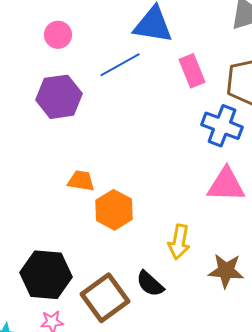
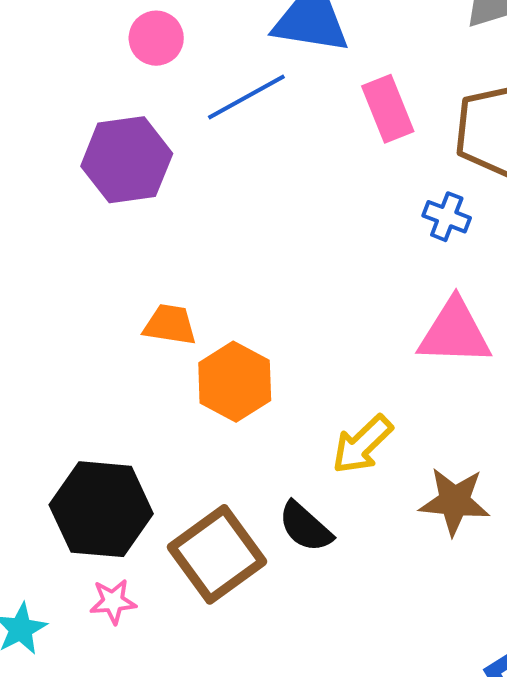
pink circle: (58, 35) -> (156, 38), moved
blue cross: (222, 126) -> (447, 217), size x0.6
yellow arrow: (179, 242) -> (362, 444), turned 36

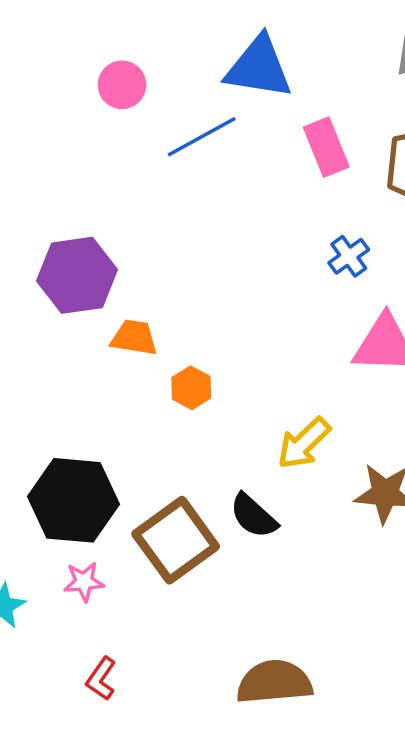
purple hexagon: (127, 160) -> (77, 275), moved
blue cross: (447, 217) -> (349, 256), moved, turned 33
orange hexagon: (235, 382) -> (191, 388), size x0.6

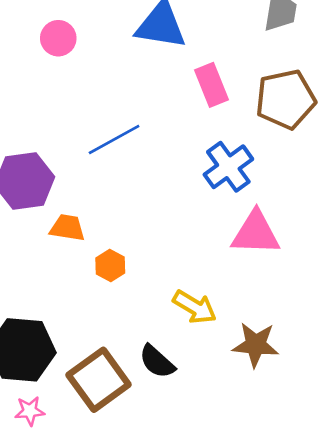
blue line: (202, 137) -> (114, 139), moved
blue cross: (349, 256) -> (228, 167), size x1.6
yellow arrow: (304, 443) -> (195, 307), turned -105

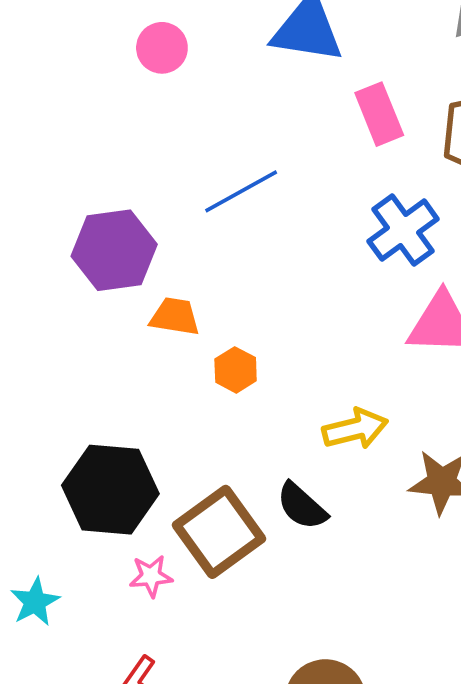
yellow arrow: (195, 307) -> (355, 429), turned -45
pink star: (30, 411) -> (151, 576), moved

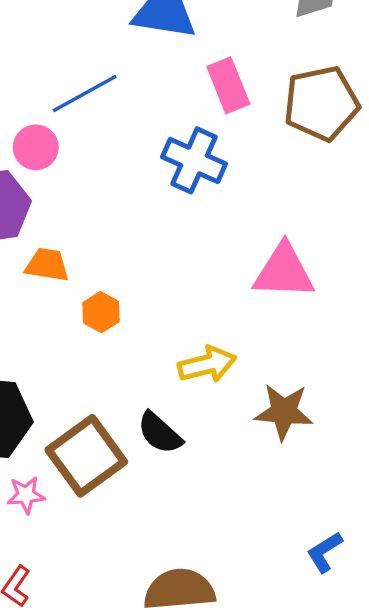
pink circle: (162, 48) -> (36, 147), moved
blue line: (241, 191) -> (85, 94), moved
blue cross: (403, 230) -> (194, 160), moved, turned -30

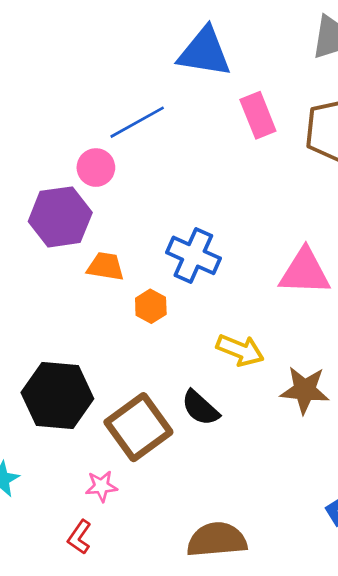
blue cross: (194, 160) -> (193, 255), moved
yellow arrow: (207, 364) -> (240, 350), turned 36
pink star: (26, 495) -> (101, 486), moved

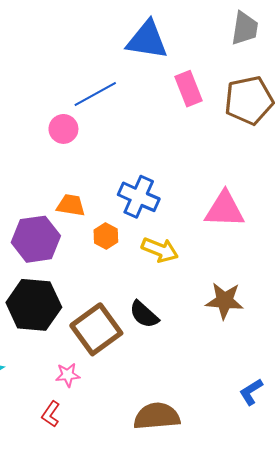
purple hexagon: (60, 217) -> (36, 239), moved
yellow arrow: (240, 350) -> (160, 250), moved

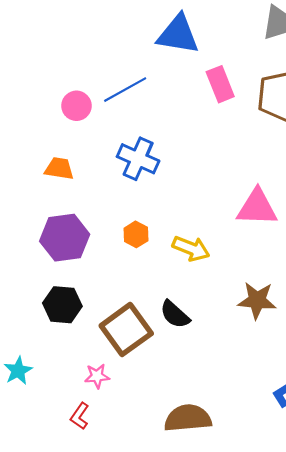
pink circle: (63, 129) -> (76, 106), moved
blue cross: (139, 197) -> (138, 159), moved
orange trapezoid: (71, 205) -> (59, 168), moved
black hexagon: (34, 305) -> (62, 305), size x0.7

